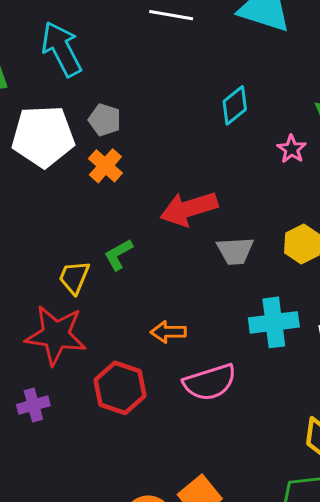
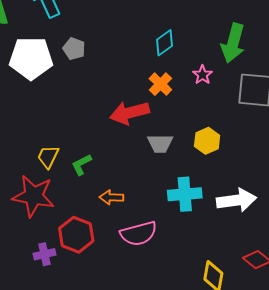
orange cross: (105, 166) -> (160, 84), moved
green L-shape: (118, 255) -> (82, 165), moved
purple cross: (33, 405) -> (44, 254), moved

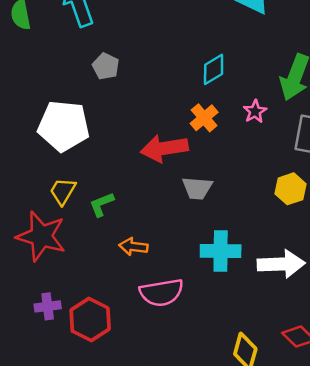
white pentagon: (31, 58) -> (64, 126), moved
yellow hexagon: (207, 141) -> (290, 189), moved
red hexagon: (76, 235) -> (90, 320), moved

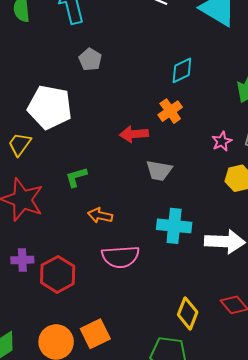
pink star: (255, 111) -> (222, 141), moved
red arrow: (164, 148) -> (134, 134), size x0.7
yellow trapezoid: (63, 191) -> (20, 144), moved

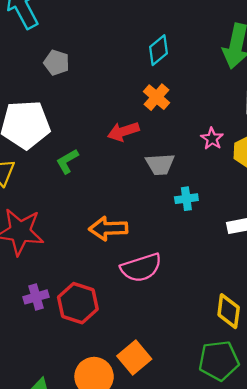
pink star: (222, 141) -> (212, 139), moved
green L-shape: (76, 177) -> (67, 161), moved
orange arrow: (100, 215) -> (108, 228), size x1.4
cyan cross: (174, 226) -> (186, 199), moved, size x0.6

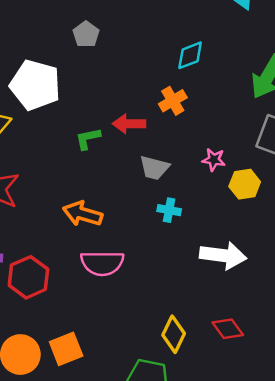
pink star: (212, 139) -> (214, 160), turned 30
green L-shape: (67, 161) -> (88, 139), moved

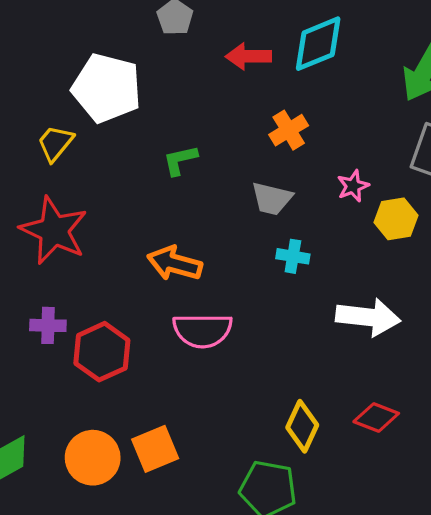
cyan diamond: (190, 55) -> (318, 44), size x1.4
orange cross: (173, 101) -> (289, 130), moved
red arrow: (129, 124) -> (248, 56), moved
pink star: (214, 160) -> (353, 186), turned -30
red diamond: (228, 329) -> (376, 417), turned -32

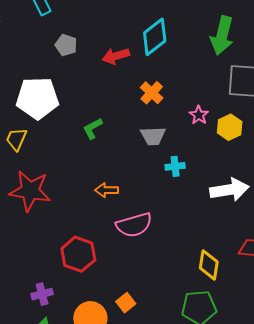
orange arrow: (175, 263) -> (107, 190), size x0.7
purple cross: (48, 325) -> (42, 294), moved
orange square: (155, 449) -> (126, 303), size x0.7

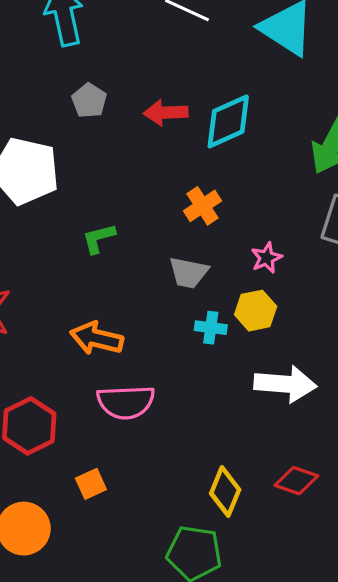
red arrow: (116, 56) -> (166, 113), moved
yellow hexagon: (230, 127) -> (256, 311), moved
orange arrow: (107, 190) -> (97, 338), size x1.4
orange square: (126, 303) -> (91, 484), moved

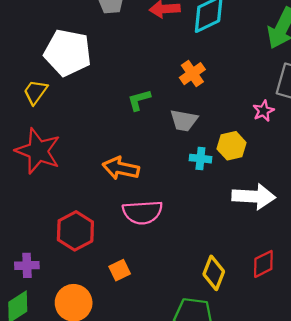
green L-shape: (99, 238) -> (139, 100), moved
pink star: (266, 258) -> (263, 111), moved
red diamond: (296, 481) -> (263, 264), turned -44

